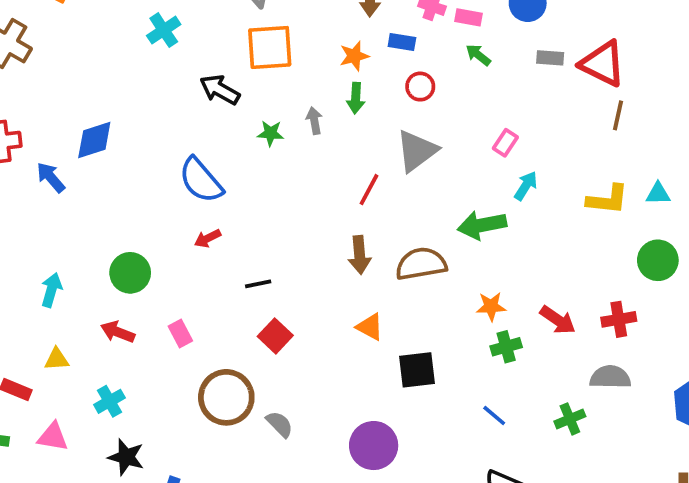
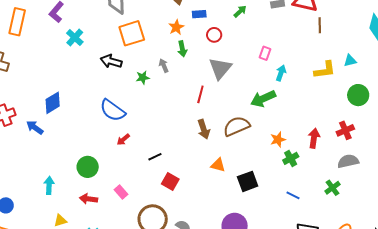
green arrow: (478, 55) -> (240, 11), turned 112
red arrow: (558, 320) -> (314, 138), turned -102

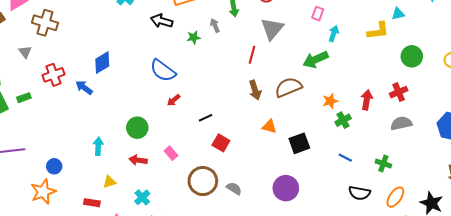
cyan triangle: (350, 61) -> (398, 14), moved
green cross: (332, 188) -> (383, 164), moved, turned -35

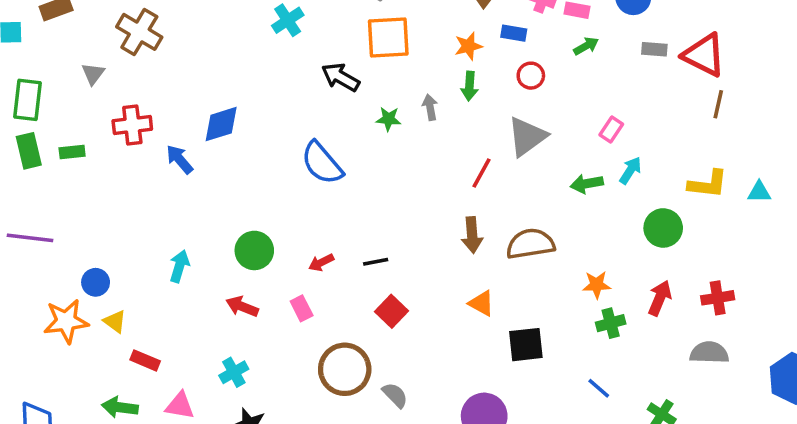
cyan triangle: (398, 14) -> (759, 192), moved
green circle: (412, 56) -> (663, 228), moved
green arrow: (315, 60) -> (587, 184), moved, size x0.7
red arrow: (174, 100) -> (321, 263), moved
yellow triangle: (109, 182) -> (115, 321), moved, turned 40

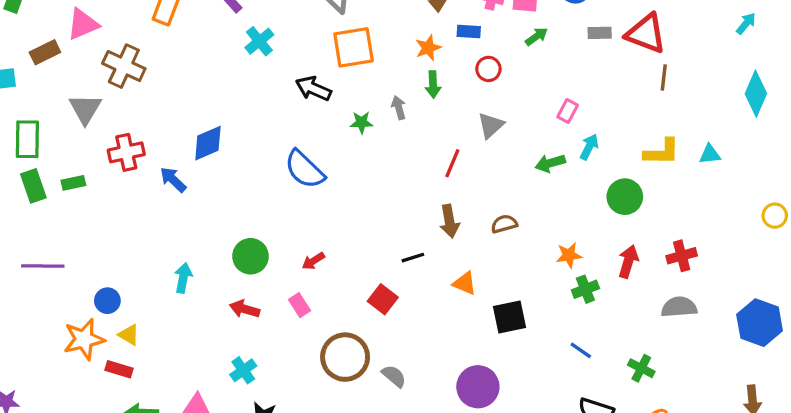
gray triangle: (93, 74) -> (85, 109), size x1.5
gray triangle: (527, 137) -> (491, 125), size x0.7
brown semicircle: (530, 244) -> (504, 224), size x0.6
black line: (376, 262) -> (413, 258), moved
red rectangle: (145, 360) -> (119, 369), moved

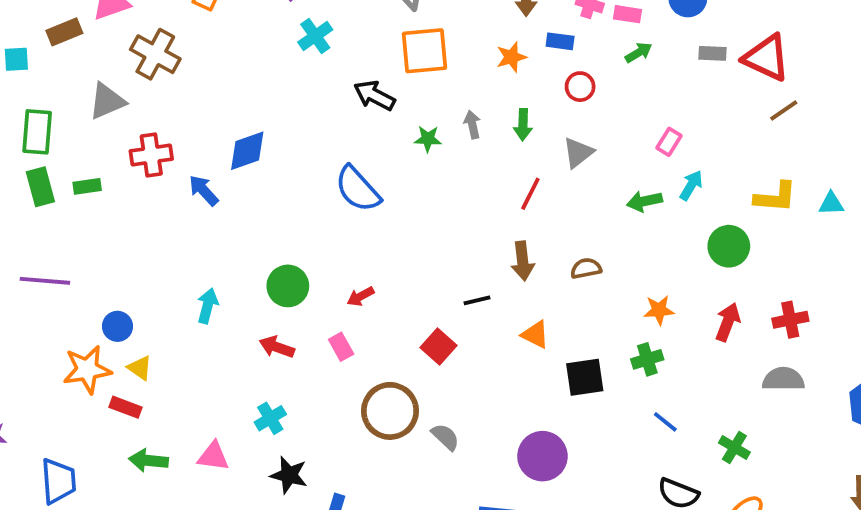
brown line: (664, 78) -> (784, 110), turned 45
green arrow: (433, 84) -> (523, 125), moved
gray triangle: (85, 109) -> (107, 101), turned 32
green cross: (585, 289) -> (647, 359), moved

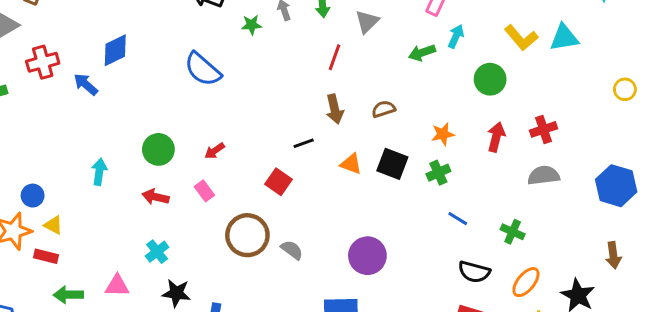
yellow L-shape: (775, 197) -> (521, 38), turned 52
cyan triangle: (831, 204) -> (564, 38), size x1.5
black square: (585, 377) -> (392, 164), moved, turned 36

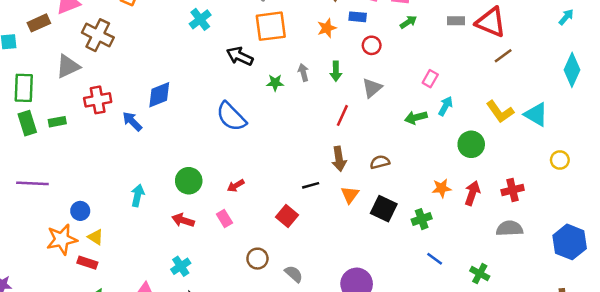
cyan triangle: (564, 38) -> (536, 114), turned 35
yellow circle: (625, 89) -> (560, 160), moved
orange star: (443, 134) -> (442, 188), moved
orange triangle: (351, 164) -> (350, 195), moved, turned 42
brown circle: (247, 235) -> (257, 259), size x0.6

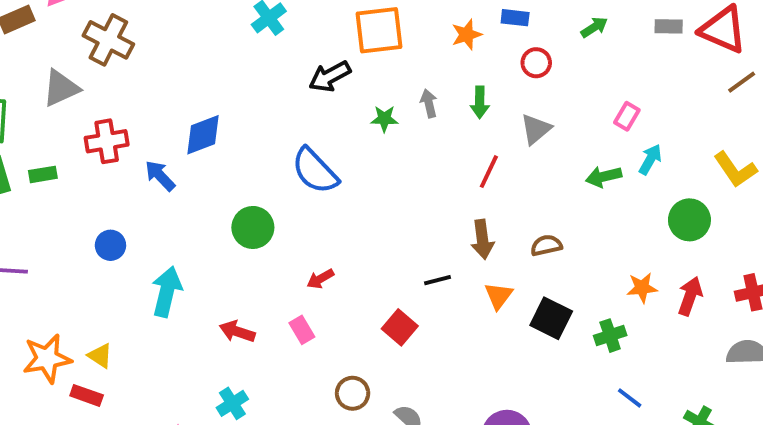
black arrow: (240, 56) -> (330, 76), turned -55
green circle: (189, 181) -> (253, 227), moved
cyan arrow: (138, 195) -> (167, 292), size x1.4
blue circle: (80, 211) -> (110, 245), moved

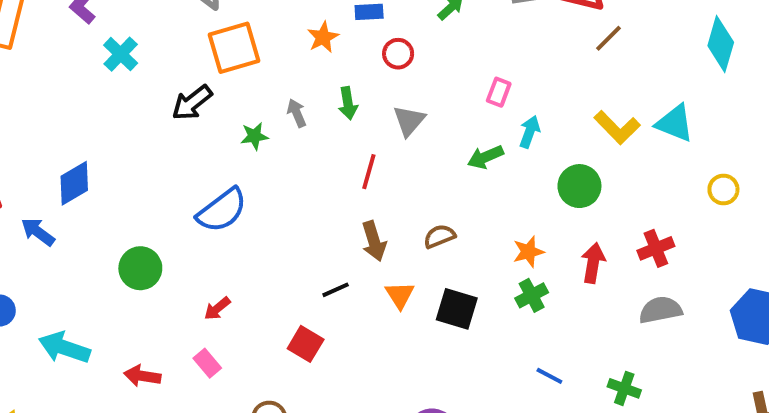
blue semicircle: (315, 171) -> (222, 210), moved, turned -74
orange star: (642, 288) -> (528, 252), moved
cyan arrow: (167, 292) -> (64, 348), turned -75
green cross: (610, 336) -> (532, 295), moved

